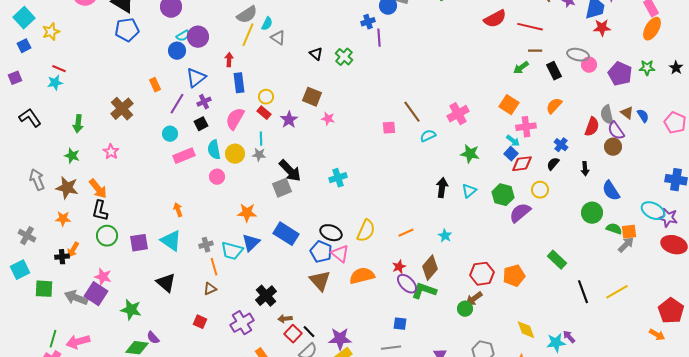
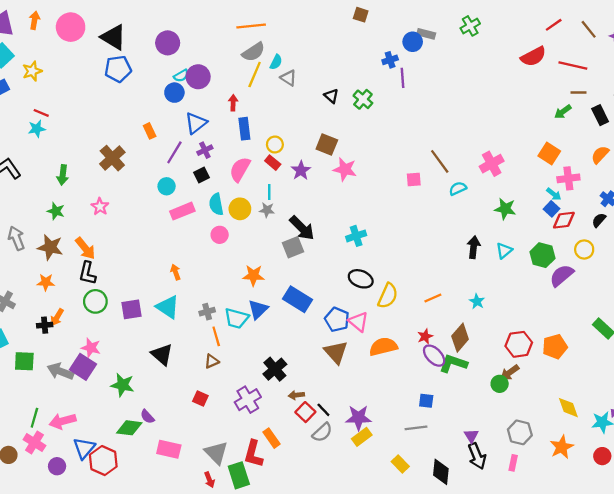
pink star: (328, 119) -> (345, 169), size x1.5
black ellipse: (331, 233) -> (361, 279), moved

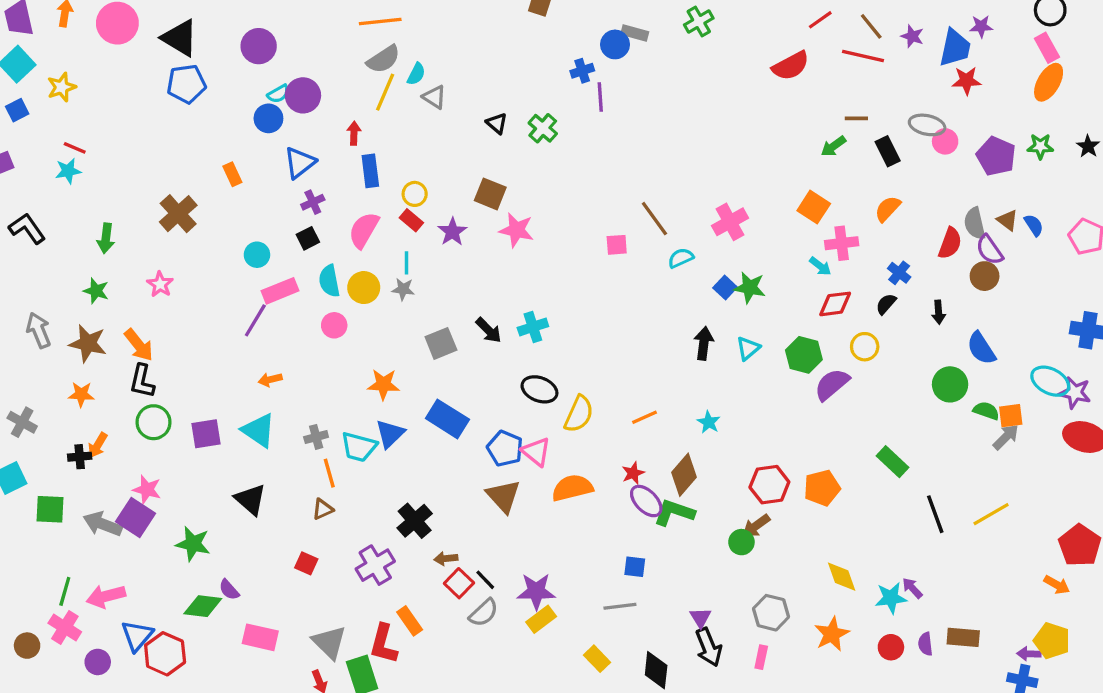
red line: (573, 65) -> (863, 56), moved
purple line: (174, 152) -> (255, 320), moved
blue square: (551, 209) -> (725, 288), moved
black arrow: (302, 228) -> (489, 330), moved, size x0.7
orange arrow: (176, 272) -> (270, 380), turned -84

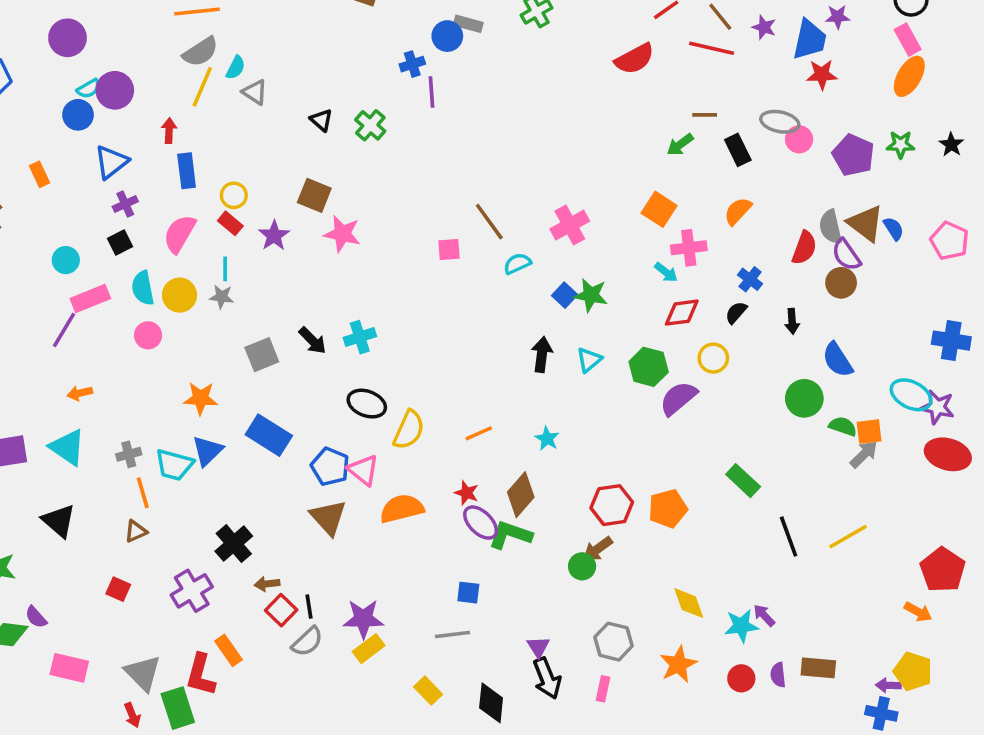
brown triangle: (1008, 220) -> (866, 223), size x1.6
red star: (633, 473) -> (467, 493), turned -30
black line: (485, 580) -> (309, 607), turned 35

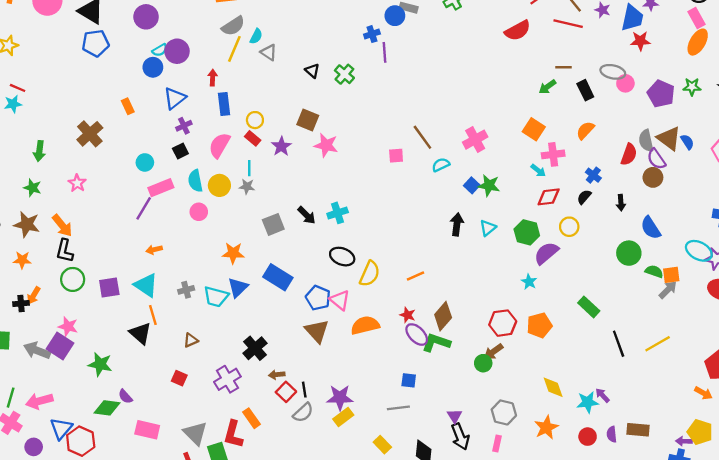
cyan star: (547, 439) -> (529, 282), moved
orange line: (143, 493) -> (153, 315), moved

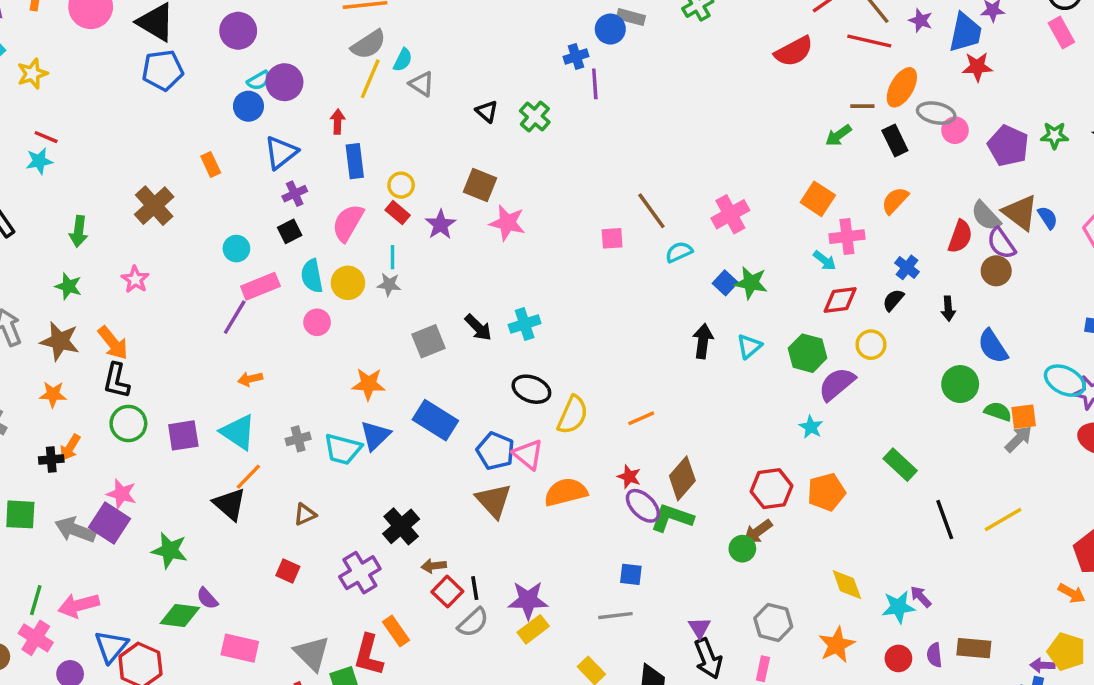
orange ellipse: (698, 42) -> (902, 87), moved
gray semicircle: (646, 141) -> (986, 216), turned -30
orange line: (153, 315) -> (248, 477), turned 60

